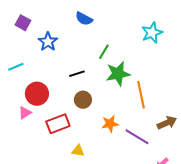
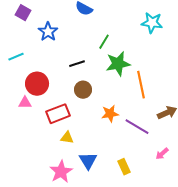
cyan star: (152, 33) -> (152, 23), turned 30
pink triangle: (25, 113) -> (25, 103), turned 32
yellow triangle: (78, 151) -> (67, 138), moved

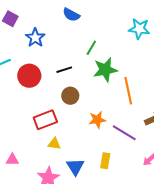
red circle: (37, 84) -> (29, 76), moved
pink triangle: (25, 103) -> (12, 160), moved
yellow rectangle: (124, 167) -> (105, 161), moved, turned 35

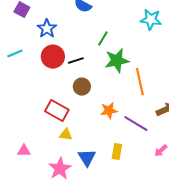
red circle: (29, 76) -> (53, 57), moved
red rectangle: (45, 120) -> (57, 111), turned 50

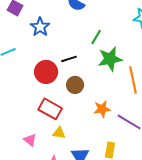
red circle: (53, 57) -> (46, 72), moved
pink triangle: (24, 151) -> (30, 140), moved, turned 40

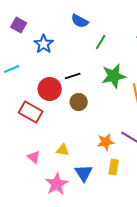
green line: (96, 37) -> (101, 42), moved
red rectangle: (50, 109) -> (31, 112), moved
orange star: (102, 109) -> (106, 142), moved

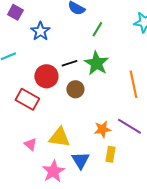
green star: (114, 76) -> (96, 63), moved, turned -30
yellow triangle: (63, 150) -> (59, 137), size x1.6

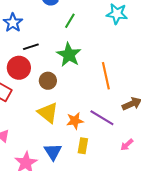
black line: (69, 63) -> (31, 47), moved
yellow triangle: (59, 137) -> (48, 113), moved, turned 30

